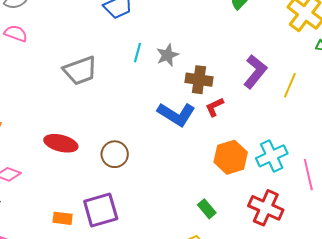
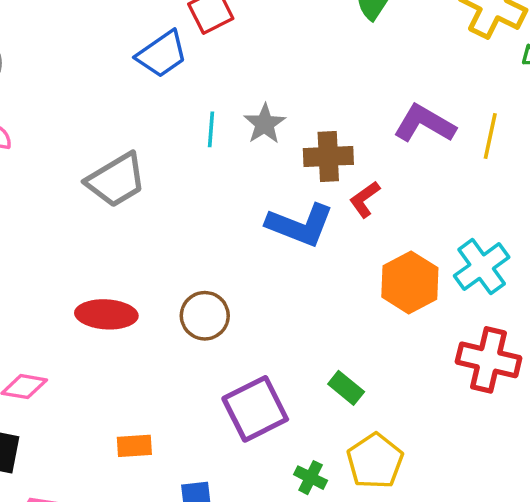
purple L-shape: (255, 72) -> (425, 124), turned -88
green rectangle: (207, 209) -> (346, 388), moved
purple square: (101, 210) -> (255, 409), moved

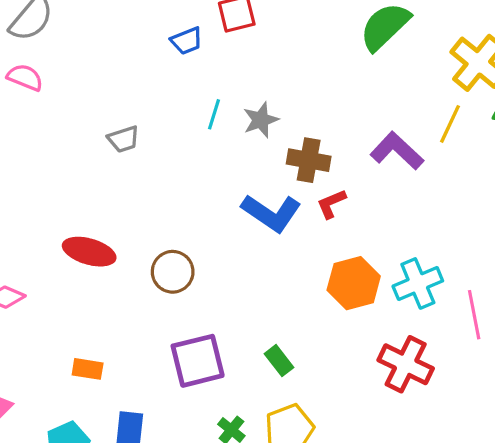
blue trapezoid: (162, 54) -> (187, 41), size x0.7
yellow line: (490, 136) -> (450, 124), moved
gray trapezoid: (116, 180) -> (123, 139), size x0.6

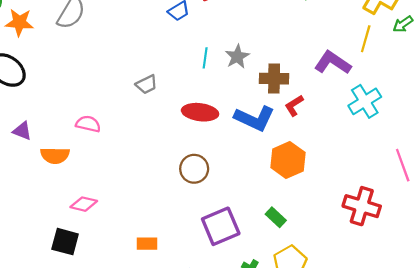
pink semicircle: (25, 77) -> (88, 124), moved
red ellipse: (89, 252) -> (200, 112), moved
orange hexagon: (354, 283) -> (288, 160), moved
cyan cross: (418, 283) -> (365, 101), moved

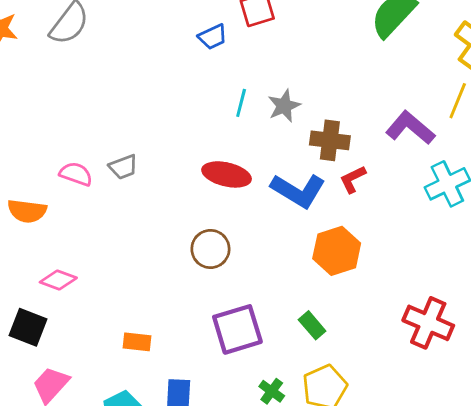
gray trapezoid: (147, 84) -> (123, 167), moved

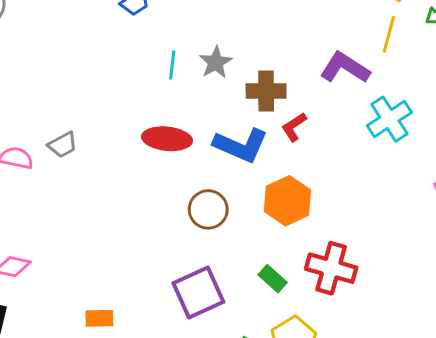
brown circle: (210, 249) -> (208, 209), moved
red cross: (428, 323) -> (331, 268), moved

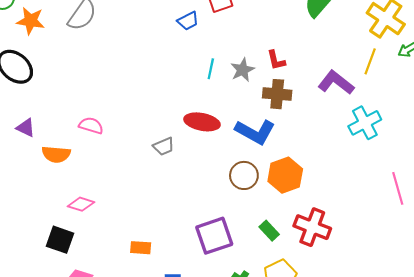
red L-shape: (294, 127) -> (276, 60), moved, turned -75
gray trapezoid: (63, 145) -> (164, 146), moved
brown circle: (208, 209) -> (244, 175), moved

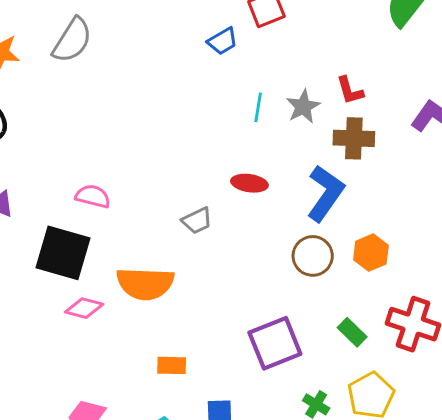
red ellipse: (202, 122) -> (249, 183), size x0.7
blue L-shape: (255, 132) -> (325, 193), turned -81
orange semicircle: (56, 154) -> (145, 284), moved, size x1.4
orange hexagon: (285, 175) -> (371, 253), size x0.7
black square: (60, 240) -> (63, 253), moved, size x1.4

